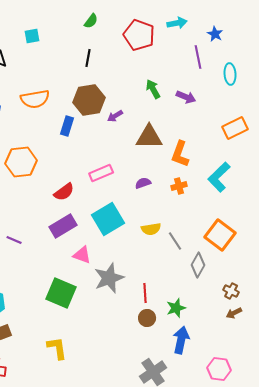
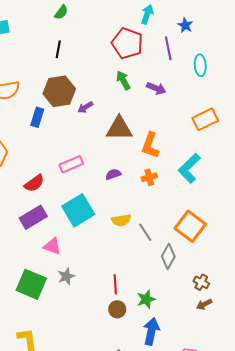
cyan arrow: (177, 23) -> (147, 14), turned -60
red pentagon: (139, 35) -> (127, 43), moved
gray star: (109, 278) -> (66, 276), moved, size x0.6

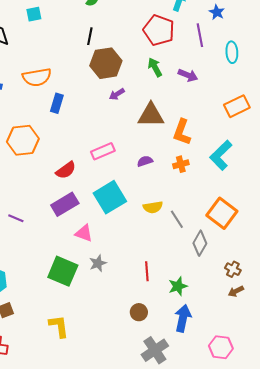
brown hexagon: (59, 91) -> (106, 63), moved
blue rectangle: (37, 117) -> (57, 103), moved
brown circle: (117, 309) -> (139, 312), moved

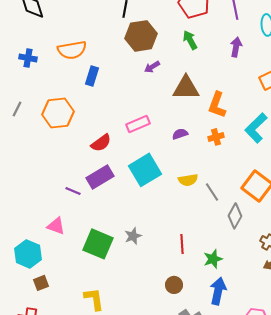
purple arrow: (188, 75) -> (236, 47), moved, turned -102
purple line: (16, 218) -> (73, 191), moved
pink triangle: (84, 233) -> (56, 226), moved

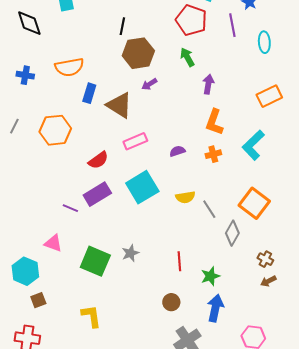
purple arrow: (236, 47) -> (208, 84), moved
brown triangle: (186, 88) -> (119, 105), moved, turned 32

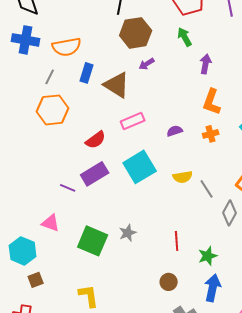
blue cross: (25, 75) -> (26, 40), moved, size x1.5
gray line: (14, 126) -> (50, 77), moved

